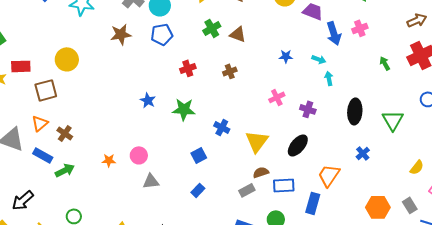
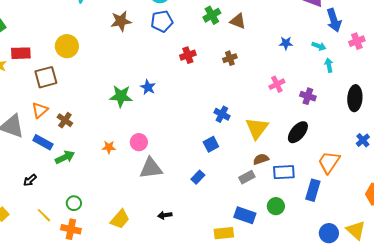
pink cross: (360, 28) -> (357, 41), moved
green star: (184, 109) -> (121, 96), moved
blue square: (199, 155) -> (211, 144), moved
gray triangle: (151, 181) -> (151, 168), size x1.4
black arrow: (23, 200) -> (30, 180), moved, size x0.6

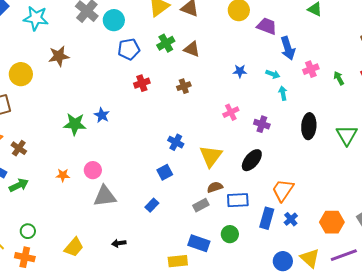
brown star: (121, 21) -> (59, 56), moved
blue pentagon: (162, 21) -> (129, 49), moved
blue cross: (363, 140) -> (291, 219), moved

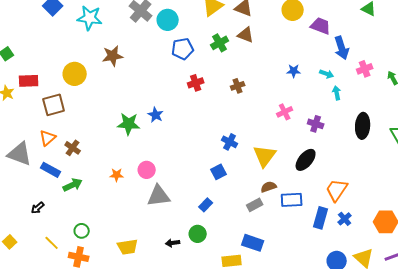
brown triangle: (192, 49) -> (246, 35), moved
green circle: (230, 234) -> (198, 234), moved
yellow trapezoid: (74, 247) -> (128, 247), turned 40

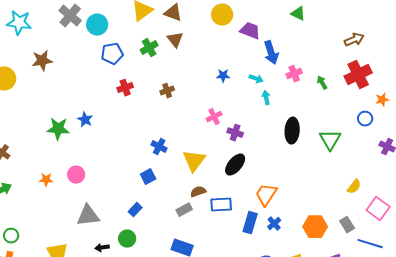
brown triangle: (246, 35) -> (175, 40), turned 30
purple cross: (316, 124) -> (235, 133), moved
gray triangle: (159, 196) -> (88, 216), moved

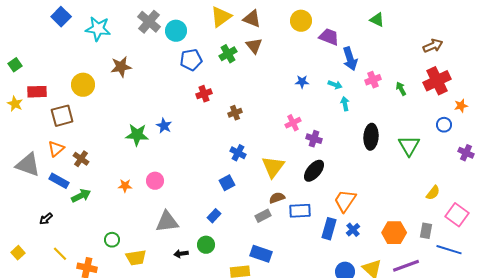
brown cross: (167, 91) -> (235, 113), moved
gray rectangle: (347, 225) -> (426, 231), turned 42
green circle: (11, 236) -> (112, 240), moved

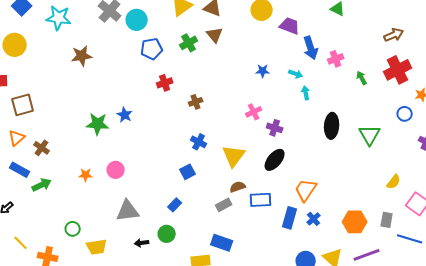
pink cross: (373, 80) -> (336, 59), moved
yellow circle: (83, 85) -> (15, 45), moved

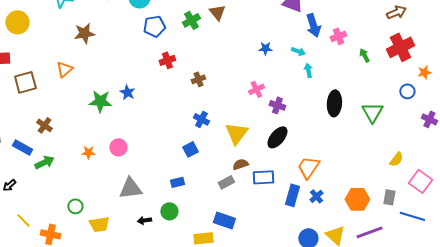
orange triangle: (17, 138) -> (64, 69), moved
blue rectangle: (175, 205) -> (177, 182), turned 32

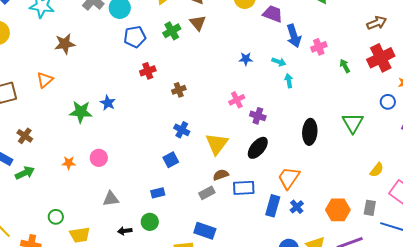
black ellipse: (334, 103) -> (310, 132), moved
gray triangle: (130, 188) -> (111, 199), size x0.7

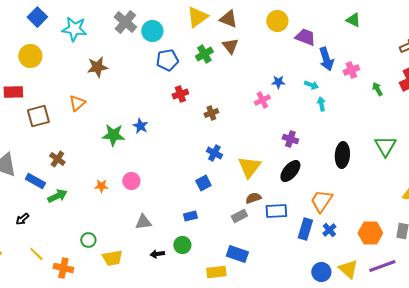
pink cross: (237, 100) -> (262, 100), moved

